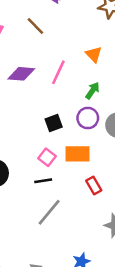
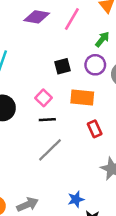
pink square: (47, 157) -> (43, 98), moved

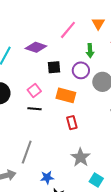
purple diamond: (37, 17) -> (36, 47), moved
green arrow: (102, 39) -> (90, 51), turned 128
gray line: (50, 150) -> (27, 152), moved, turned -35

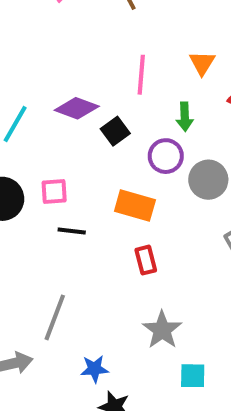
pink line: (68, 30) -> (141, 75), turned -36
black square: (54, 67) -> (115, 131), moved, turned -32
pink square: (34, 90) -> (54, 192), moved, turned 32
cyan square: (96, 180) -> (193, 376), turned -32

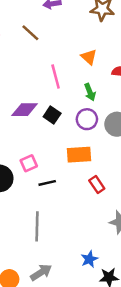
gray line: (55, 317) -> (37, 226), moved

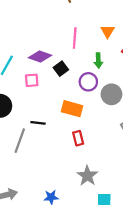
pink square: (29, 163) -> (32, 80), moved
gray line: (37, 226) -> (20, 141), moved

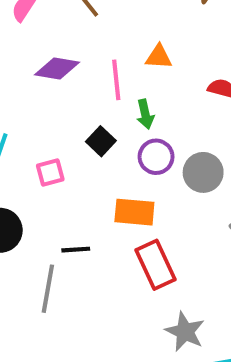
orange triangle: (107, 31) -> (159, 57), moved, turned -48
purple diamond: (40, 56) -> (57, 68), moved
green arrow: (98, 60) -> (145, 114), moved
red rectangle: (78, 138) -> (156, 265), size x1.6

